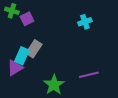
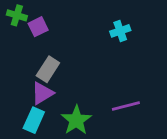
cyan rectangle: (22, 56) -> (34, 120), moved
purple triangle: (15, 68) -> (42, 93), moved

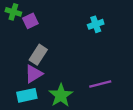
cyan rectangle: (34, 120) -> (27, 95), turned 54

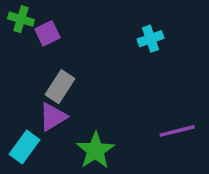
purple line: (100, 84) -> (177, 131), moved
cyan rectangle: (27, 95) -> (24, 147), moved, turned -42

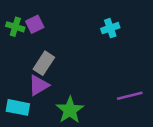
green cross: (21, 19) -> (15, 27), moved
cyan rectangle: (24, 147) -> (18, 107), turned 65

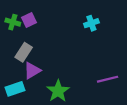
gray rectangle: (44, 63) -> (24, 52), moved
cyan rectangle: (18, 107) -> (15, 89), turned -30

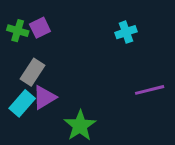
purple line: (108, 79) -> (150, 90), moved
cyan rectangle: (15, 89) -> (22, 103), moved, turned -30

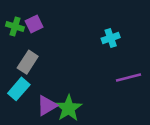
cyan cross: (126, 32) -> (111, 38), moved
purple triangle: (44, 97) -> (47, 106), moved

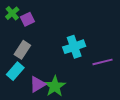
green cross: (15, 26) -> (12, 13), moved, turned 32
cyan cross: (111, 38) -> (74, 47), moved, size x1.5

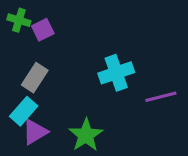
green cross: (12, 13) -> (19, 20), turned -32
purple triangle: (38, 84) -> (35, 132), moved

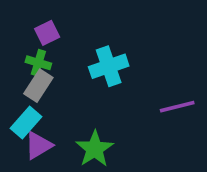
green cross: (19, 20) -> (38, 63), moved
cyan cross: (116, 73) -> (109, 66), moved

